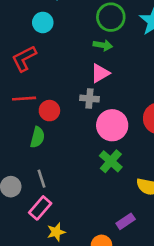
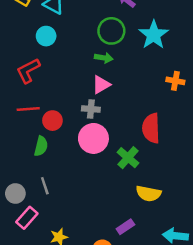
pink circle: (112, 125) -> (93, 138), moved
green cross: (111, 161) -> (128, 158), moved
pink rectangle: (40, 208) -> (27, 218), moved

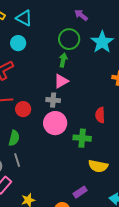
green arrow: (104, 58) -> (63, 60), turned -88
red semicircle: (151, 128) -> (100, 115), size x0.7
green semicircle: (41, 146) -> (14, 138), moved
green cross: (128, 158) -> (82, 138), turned -36

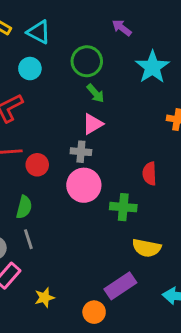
green circle: (69, 39) -> (87, 61), moved
green arrow: (63, 60) -> (96, 93), turned 128
purple rectangle: (80, 192) -> (120, 286), size x1.5

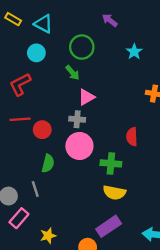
cyan star: (152, 67) -> (134, 52), size x0.6
green arrow: (96, 93) -> (72, 73), moved
green semicircle: (24, 207) -> (48, 163), moved
yellow semicircle: (147, 248) -> (114, 193), moved

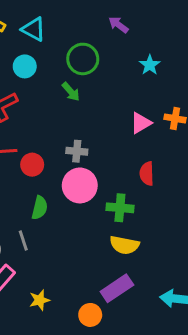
pink triangle: (86, 97) -> (141, 123), moved

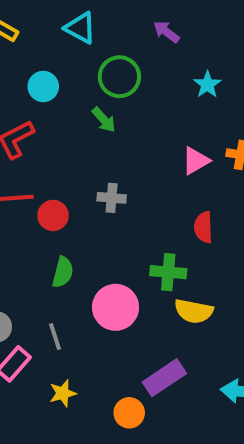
cyan triangle: (34, 29) -> (80, 28), moved
pink circle: (80, 185) -> (116, 307), moved
gray line: (23, 241) -> (55, 337), moved
yellow semicircle: (124, 245) -> (194, 311), moved

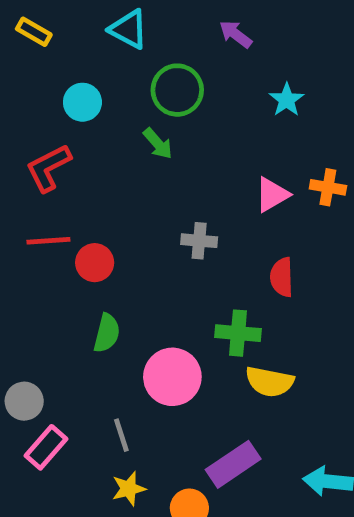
gray cross: (112, 198) -> (199, 241), moved
gray line: (55, 337) -> (121, 435), moved
yellow star: (63, 393) -> (129, 489), moved

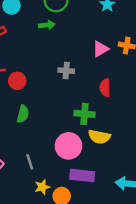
green arrow: (158, 144) -> (47, 25), turned -56
pink circle: (172, 377) -> (69, 146), moved
purple rectangle: (233, 464) -> (82, 176), turned 40
yellow star: (129, 489) -> (42, 187), moved

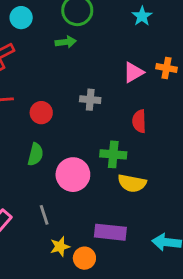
red circle: (17, 81) -> (41, 113), moved
pink circle: (69, 146) -> (73, 175), moved

